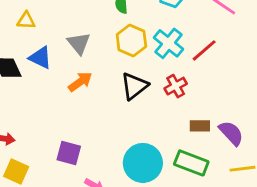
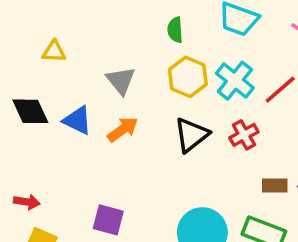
blue triangle: (40, 58) -> (77, 120), moved

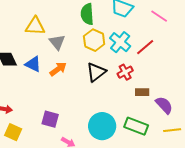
green semicircle: (175, 30) -> (87, 14), size x1.5
yellow triangle: (54, 52) -> (35, 26), moved, size x1.5
brown rectangle: (275, 186) -> (142, 92), moved

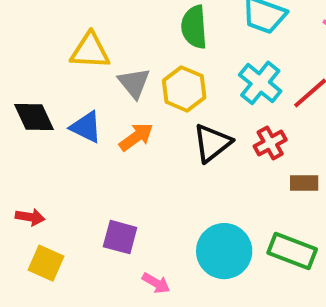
yellow hexagon: (94, 40) -> (184, 89), moved

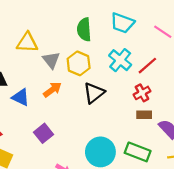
blue triangle: (86, 127) -> (21, 97), moved
red cross: (270, 143) -> (142, 93), moved
purple square: (120, 237) -> (44, 133), moved, turned 36

